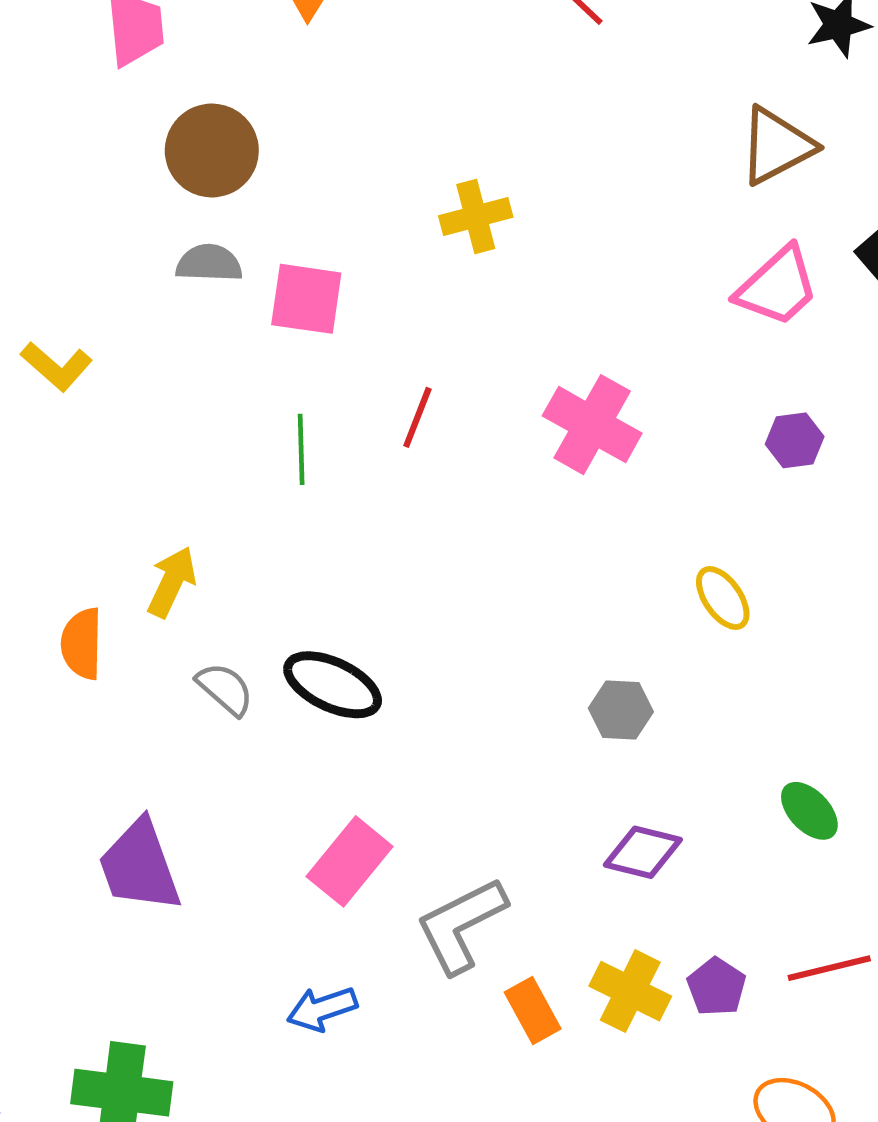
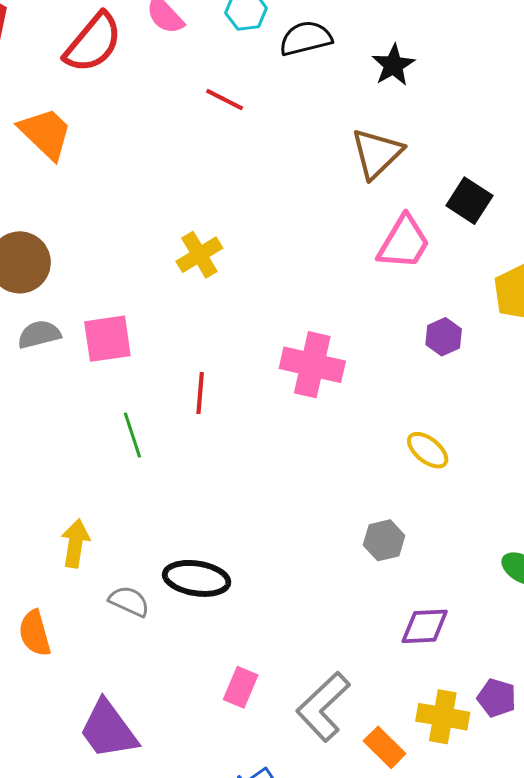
orange semicircle: (82, 644) -> (35, 633), moved
pink rectangle: (350, 861) -> (241, 687), size x0.7

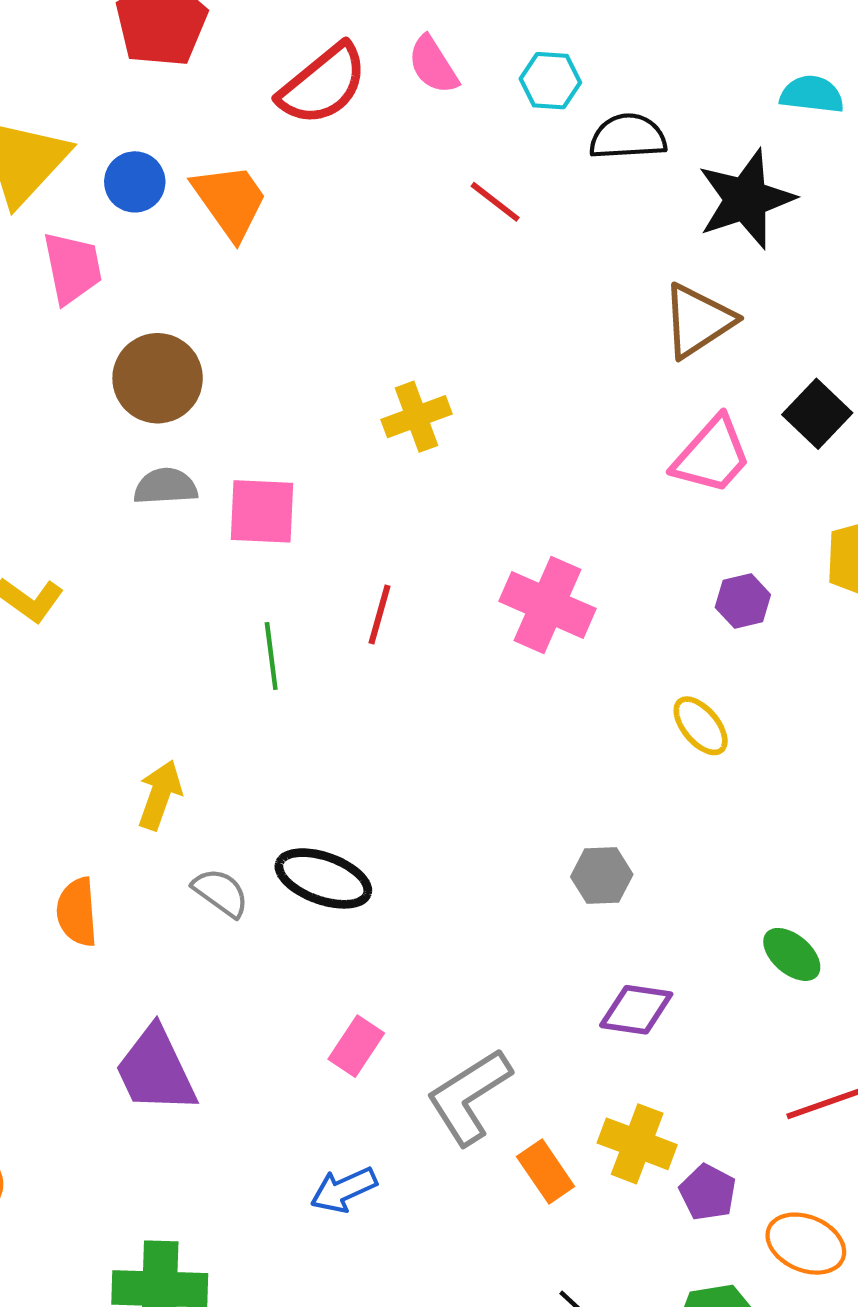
black star: (393, 65) -> (746, 199), size x1.6
yellow ellipse: (428, 450) -> (701, 726), moved
purple pentagon: (497, 698) -> (708, 1192), moved

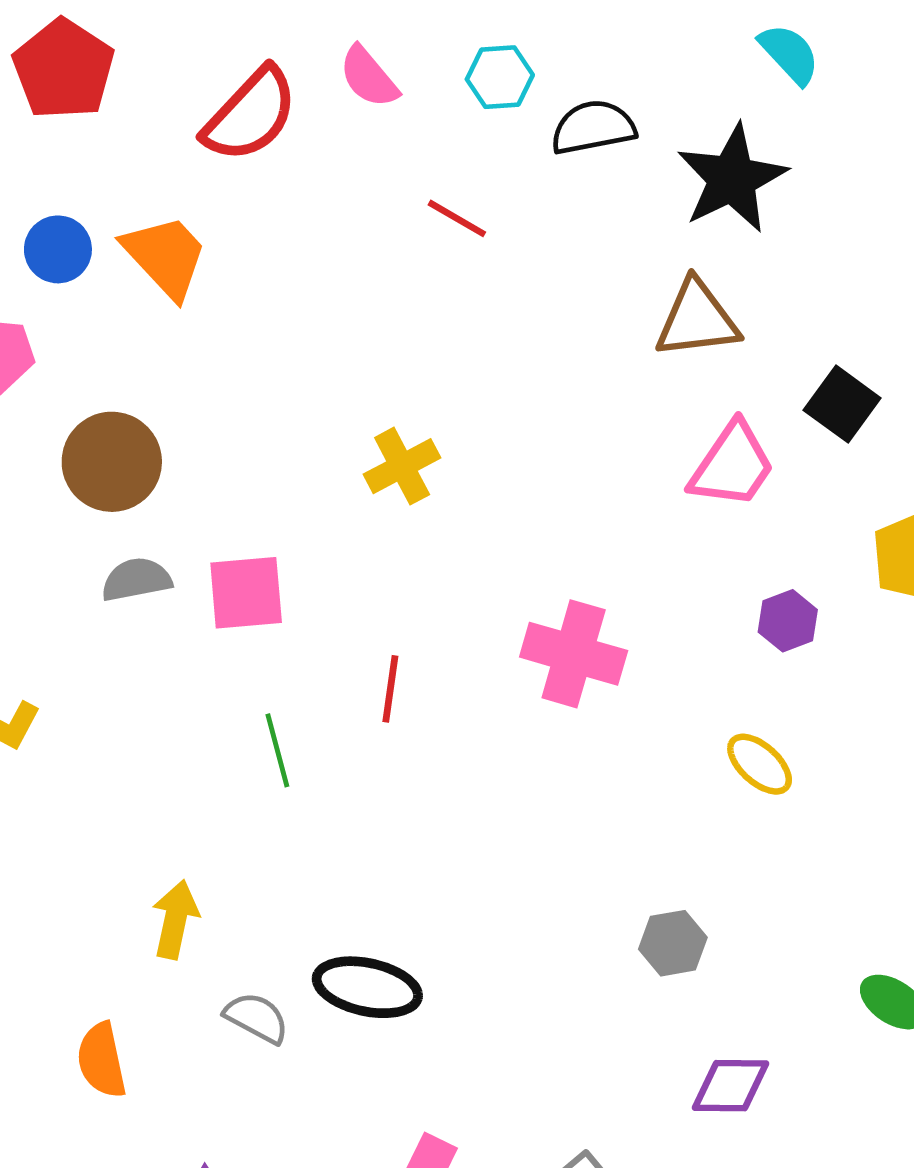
cyan semicircle: (812, 94) -> (789, 54), turned 48
brown triangle: (698, 321) -> (697, 319), turned 34

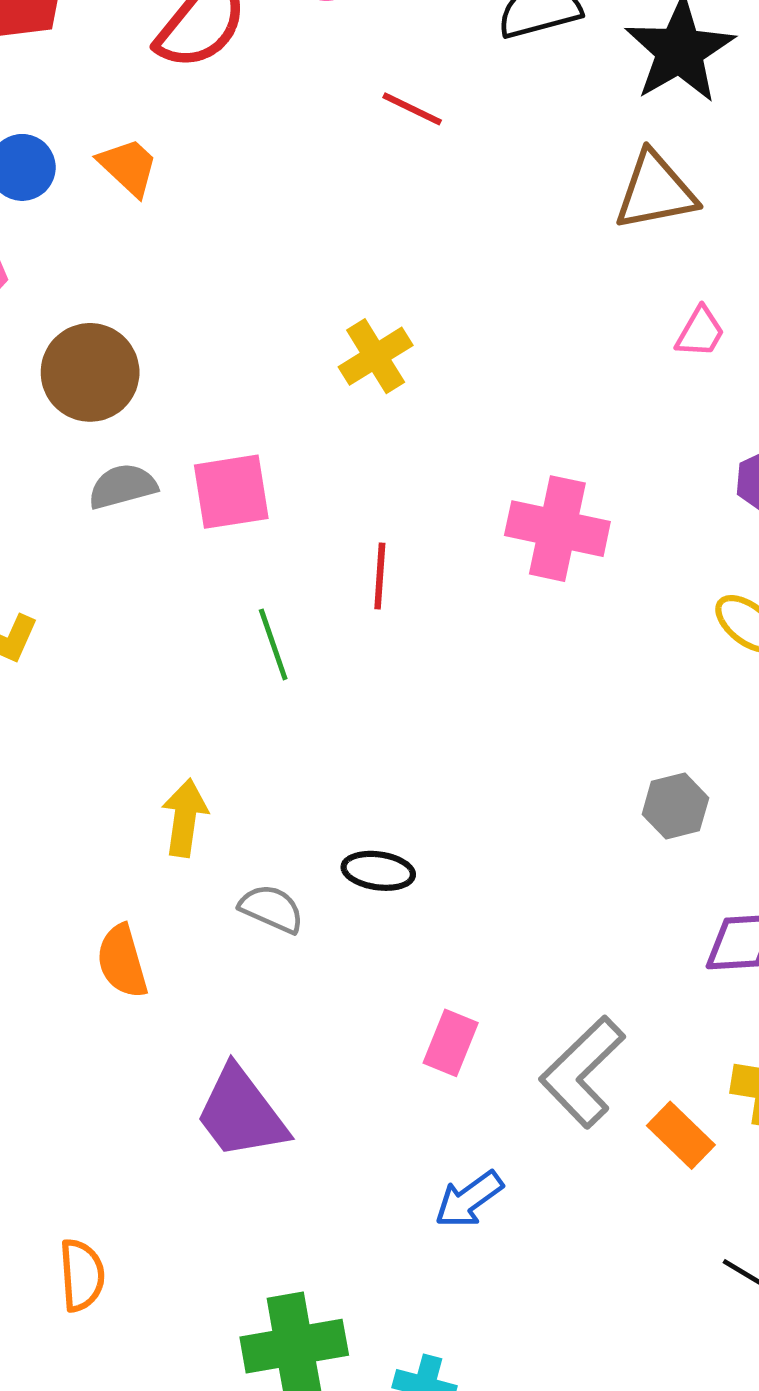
orange trapezoid: (165, 256) -> (128, 167), size x0.7
pink trapezoid: (732, 465) -> (700, 332), size x0.6
black ellipse: (367, 987) -> (378, 871), size x0.7

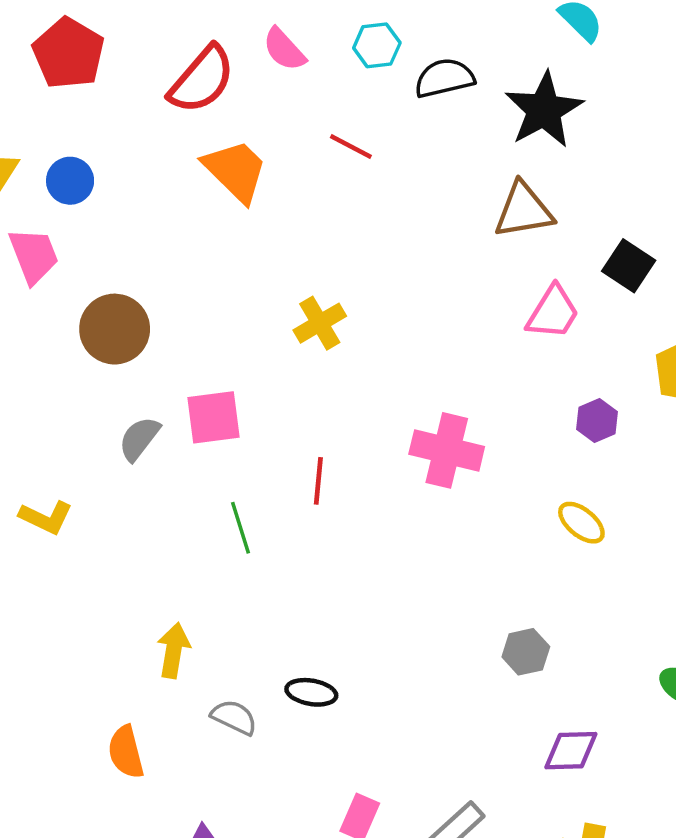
orange trapezoid: (128, 167) -> (236, 171), moved, size x1.5
pink trapezoid: (700, 332) -> (553, 312), size x1.5
gray semicircle: (123, 486) -> (139, 439), moved, turned -39

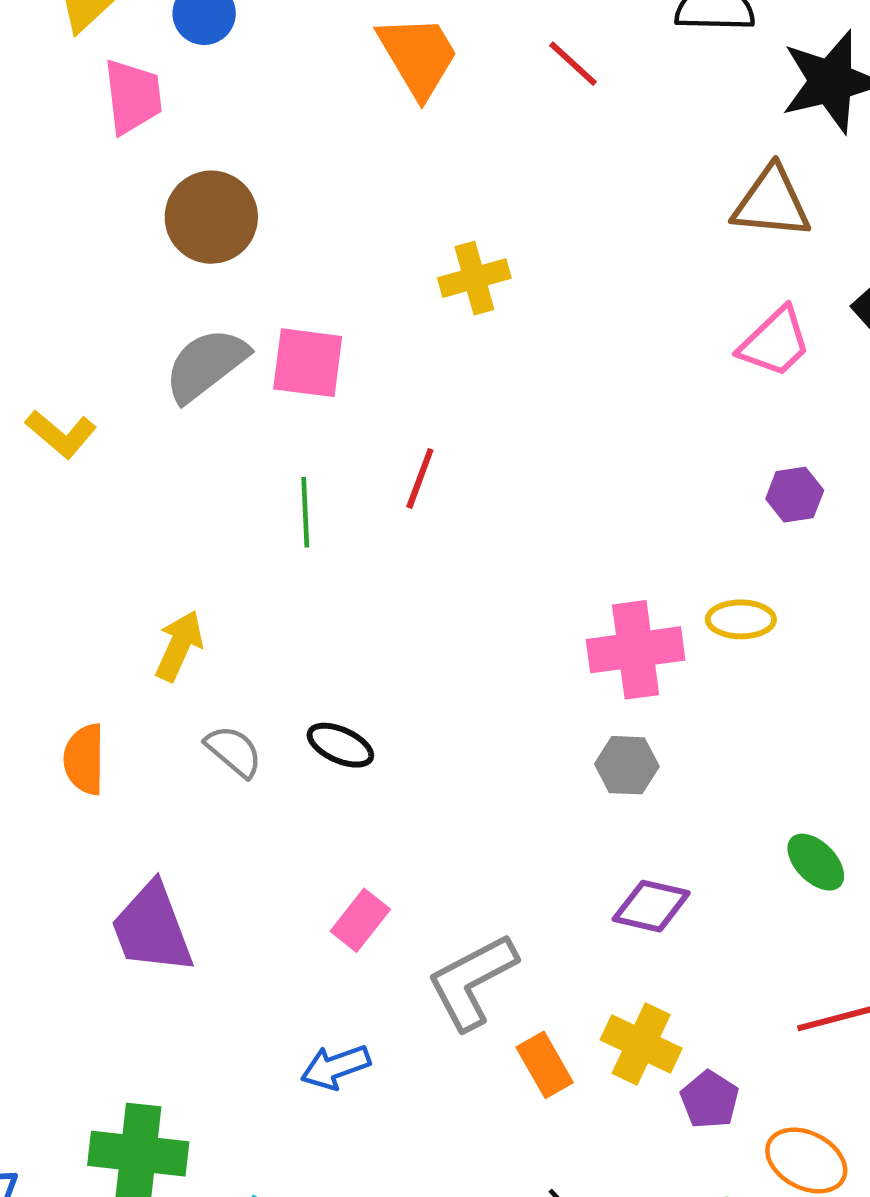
gray semicircle: (139, 439) -> (206, 365), size x1.4
pink cross: (447, 450) -> (636, 650), moved, turned -36
yellow ellipse: (581, 523) -> (741, 619), turned -54

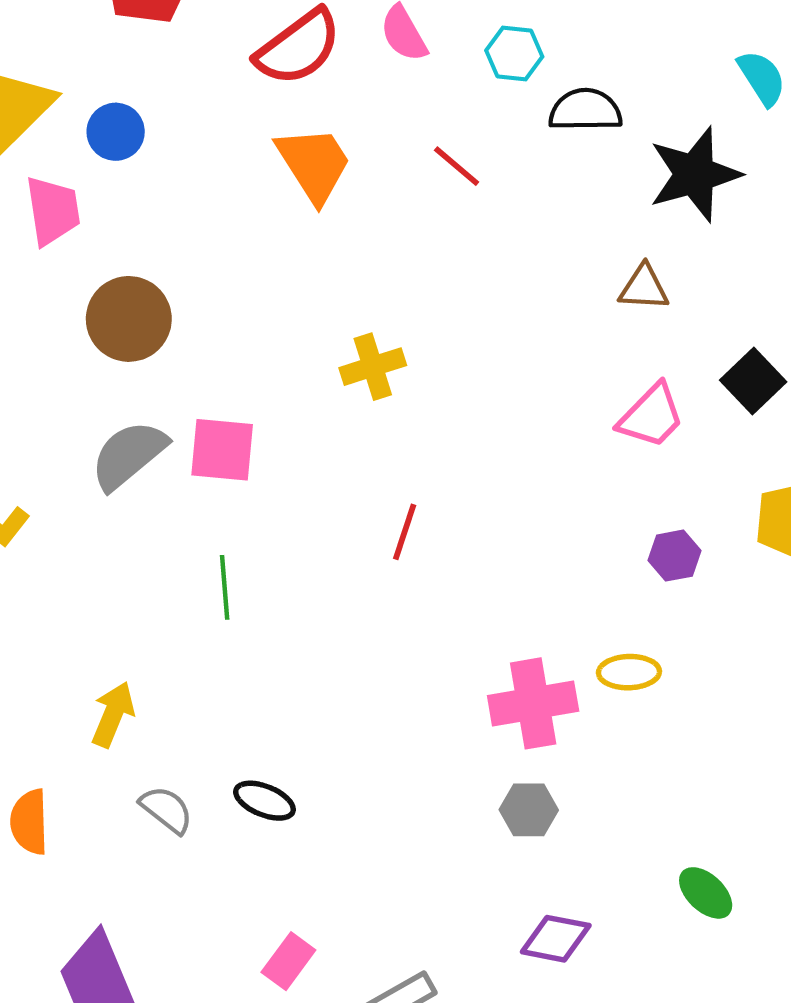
brown triangle: (772, 203) -> (644, 288), size x0.7
red line: (420, 478) -> (405, 532), moved

